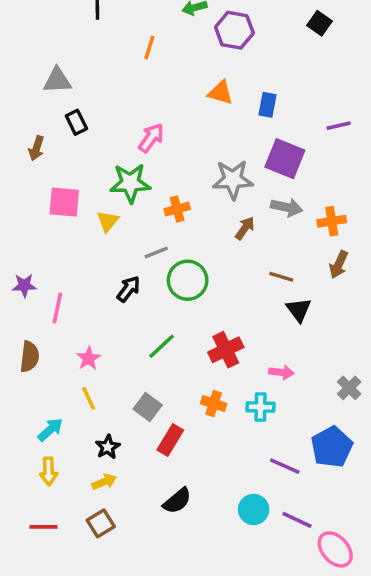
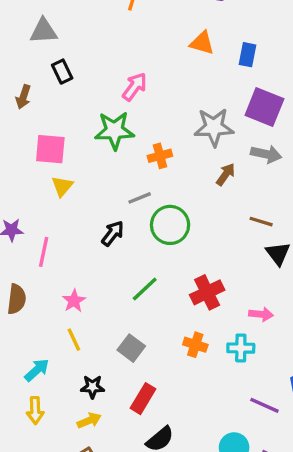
yellow triangle: (108, 221) -> (62, 186), moved
red rectangle: (170, 440) -> (143, 399), moved
black star: (108, 447) -> (92, 387), turned 30

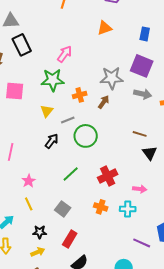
orange triangle: (202, 43) -> (105, 28), turned -35
blue rectangle: (248, 55) -> (145, 34), moved
black rectangle: (62, 72) -> (22, 45), size x1.5
brown arrow: (226, 174) -> (104, 102), moved
yellow triangle: (62, 186) -> (47, 111), moved

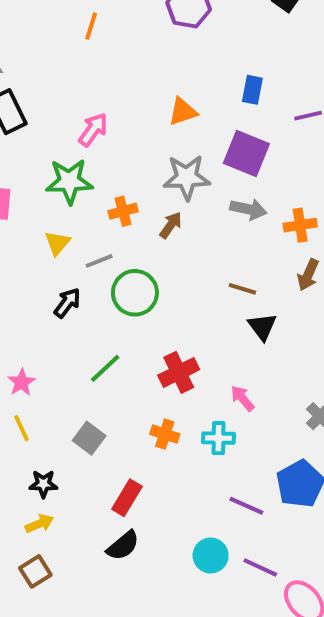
orange triangle: (105, 28) -> (183, 112), moved
pink arrow: (140, 189) -> (242, 398), turned -136
red rectangle: (70, 239) -> (127, 498), moved

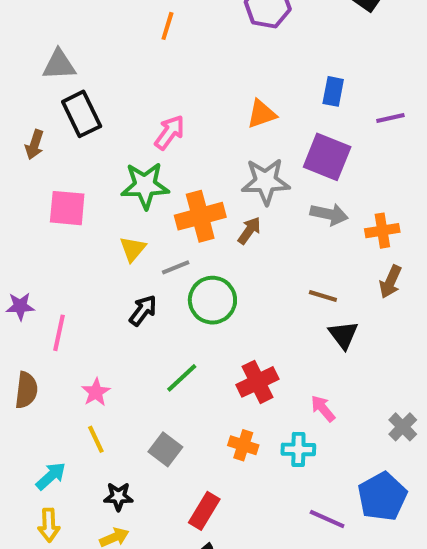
orange cross: (123, 211) -> (200, 216), size x1.6

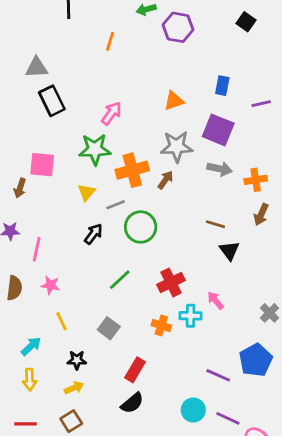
brown arrow: (34, 145) -> (20, 188), moved
pink star: (96, 392) -> (50, 285), moved, turned -30
cyan cross: (298, 449) -> (190, 316), moved

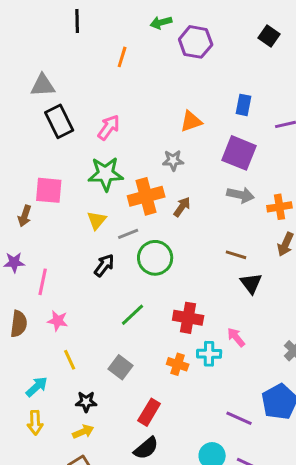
pink arrow: (111, 113) -> (109, 127), moved
gray star: (177, 147) -> (173, 160), moved, size x0.6
red cross: (171, 282) -> (188, 318), turned 36

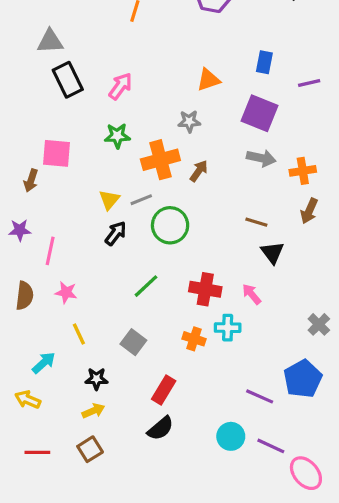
green star: (106, 174) -> (117, 136), size x0.7
yellow triangle: (97, 220) -> (109, 200), moved
pink arrow: (236, 337) -> (252, 294), moved
yellow arrow: (35, 423) -> (28, 400), moved, turned 115

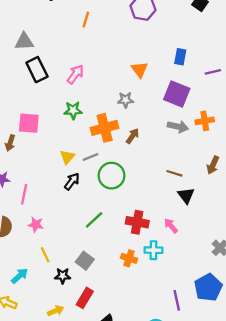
orange triangle: (208, 80) -> (139, 70), turned -48
orange cross: (303, 171) -> (205, 121), moved
black star: (96, 379) -> (63, 276), moved
red rectangle: (164, 390) -> (85, 298), moved
purple line: (260, 396) -> (177, 300), turned 54

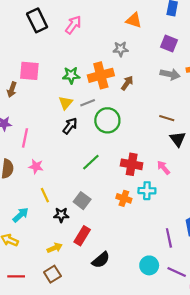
orange triangle: (139, 70) -> (134, 20), turned -35
purple square: (177, 94) -> (169, 43), size x0.7
green star: (73, 110) -> (71, 75), moved

